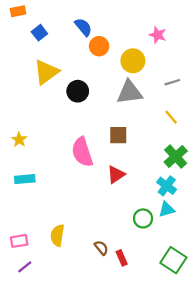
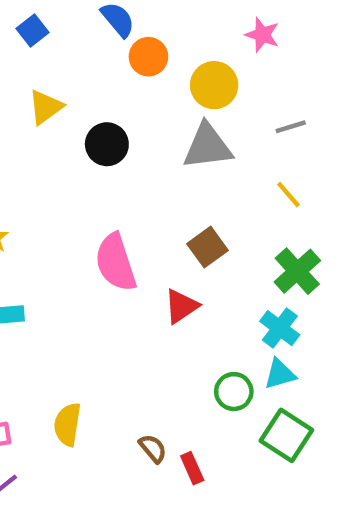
yellow triangle: (46, 72) -> (46, 107), size x0.7
brown square: (118, 135) -> (208, 247), moved, turned -36
green square: (173, 260) -> (286, 435), moved

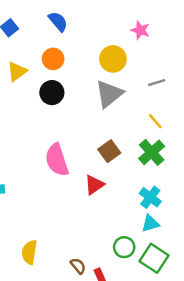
orange circle: (148, 57) -> (53, 59), moved
gray triangle: (208, 146) -> (109, 94), turned -32
green cross: (297, 271) -> (152, 152), moved
green circle: (234, 392) -> (124, 247), moved

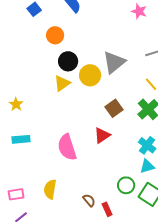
orange circle: (53, 59) -> (55, 35), moved
yellow circle: (113, 59) -> (90, 75), moved
yellow triangle: (17, 71) -> (62, 83), moved
pink semicircle: (57, 160) -> (67, 147), moved

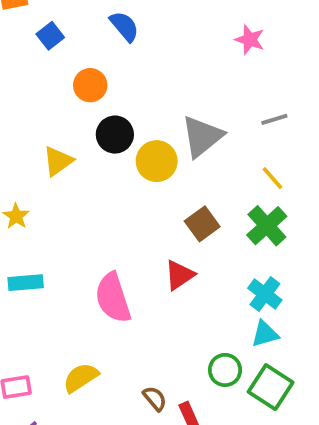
yellow triangle: (62, 83) -> (58, 161), moved
yellow semicircle: (50, 189) -> (81, 378), turned 48

